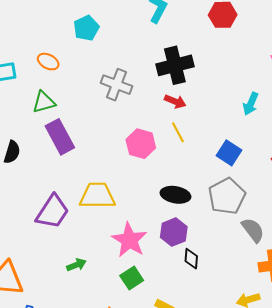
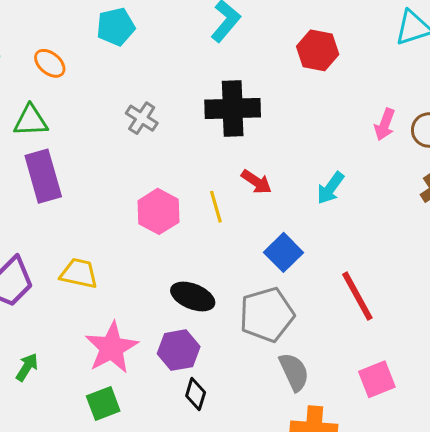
gray cross: (116, 85) -> (142, 118), size x0.7
red arrow: (175, 101) -> (256, 182), moved
yellow trapezoid: (97, 196) -> (79, 273), size x0.7
green arrow: (76, 265) -> (27, 367), turned -48

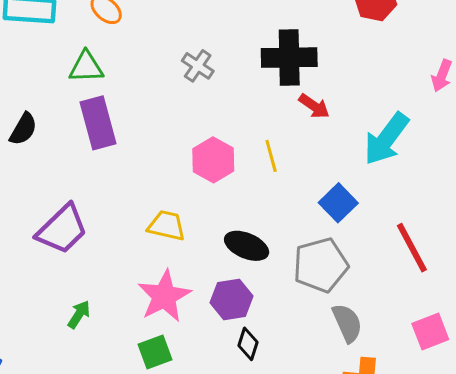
red arrow: (256, 182) -> (314, 106), moved
cyan arrow: (330, 188) -> (386, 139), size x1.6
yellow trapezoid: (79, 273) -> (167, 226), moved

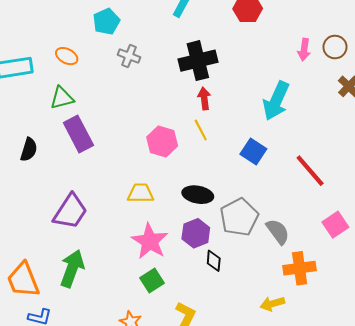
gray cross: (198, 66) -> (129, 56), moved
red arrow: (314, 106) -> (204, 99), moved, turned -120
gray pentagon: (321, 265) -> (239, 217), moved
green arrow: (79, 314) -> (72, 269), moved, size x1.8

